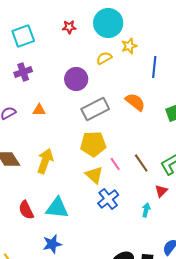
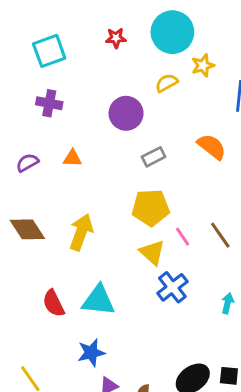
purple cross: (23, 72) -> (49, 103), turned 30
gray rectangle: (95, 109) -> (154, 157), size x0.6

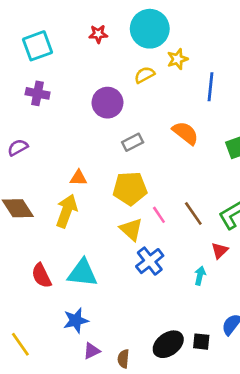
orange triangle: (72, 158) -> (78, 178), moved

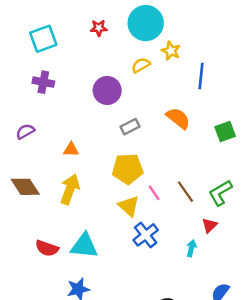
yellow star: (177, 59) -> (171, 51), turned -30
orange triangle: (78, 178) -> (71, 149), moved
red semicircle: (41, 276) -> (47, 248), turned -45

